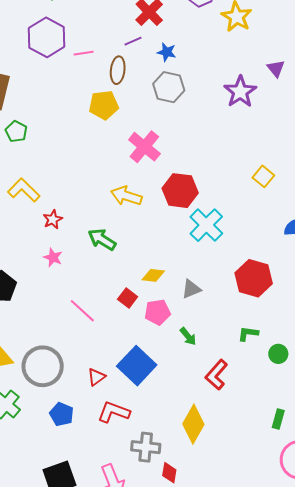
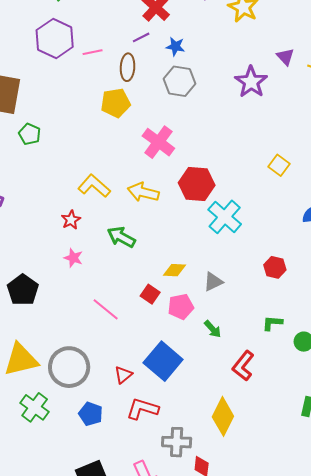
yellow L-shape: (24, 190) -> (94, 186), moved
red hexagon: (254, 278) -> (275, 267), size x0.6

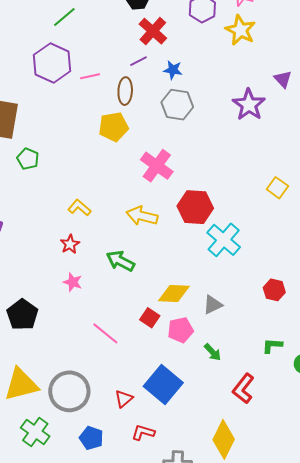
yellow L-shape: (94, 186) -> (79, 208), moved, size x0.7
yellow diamond: (174, 270) -> (174, 294), size x1.4
red L-shape: (142, 409) -> (143, 432), size x0.7

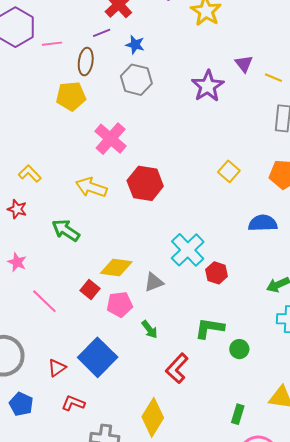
cyan cross: (224, 240) -> (188, 250), moved
red star: (70, 244) -> (17, 209), turned -30
pink star: (73, 282) -> (17, 262), moved
green L-shape: (272, 346) -> (210, 328), size x1.4

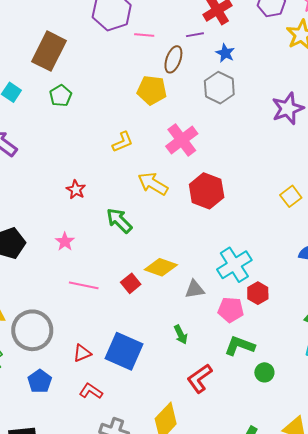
yellow L-shape: (30, 174) -> (123, 142), moved, turned 100
pink line: (44, 301) -> (84, 285), turned -44
pink pentagon: (120, 304) -> (231, 310), moved
blue square: (98, 357) -> (124, 351), turned -33

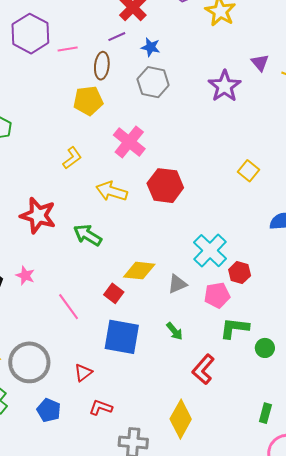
red star: (76, 190) -> (38, 215), size x1.8
pink star: (65, 242) -> (25, 276), moved
pink line: (84, 285) -> (69, 307), turned 56
blue square: (124, 351) -> (122, 337), moved

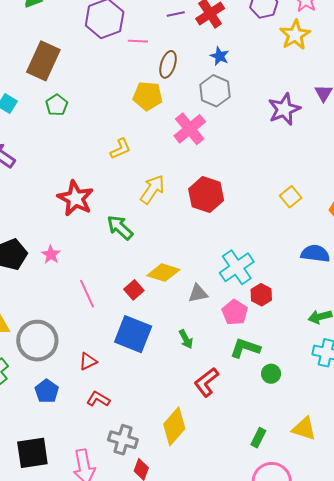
purple line: (117, 37) -> (176, 14), moved
pink cross: (129, 142) -> (190, 129), moved
yellow arrow: (112, 191) -> (152, 189), turned 96
pink pentagon: (217, 295) -> (235, 312), turned 30

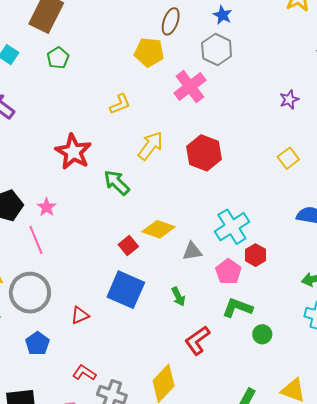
purple star: (284, 109) -> (289, 99), moved, size x0.6
pink line: (87, 294) -> (36, 240), moved
red L-shape: (98, 399) -> (84, 373), moved

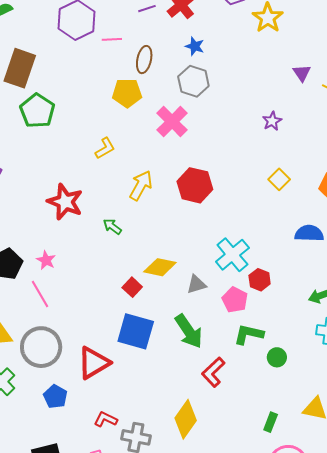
green pentagon: (58, 58) -> (37, 111), size x1.6
green arrow: (117, 183) -> (112, 226), size x0.7
green arrow: (178, 297) -> (189, 331), size x1.8
red triangle: (80, 315) -> (94, 363), size x1.8

